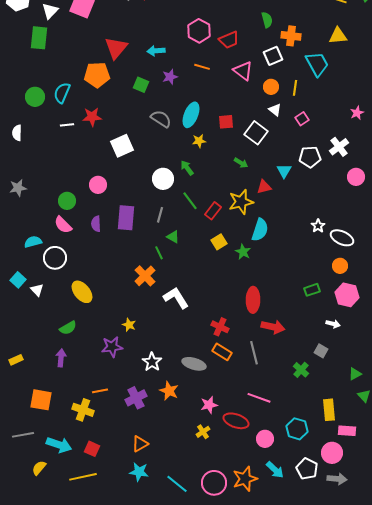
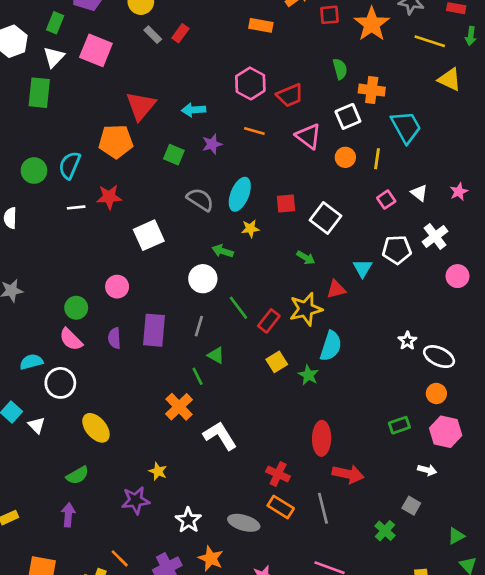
yellow triangle: (338, 36) -> (450, 79), moved, turned 30
white triangle: (275, 110) -> (419, 193), moved
green arrow: (187, 168) -> (223, 251), moved, turned -35
orange line: (100, 391) -> (120, 558), turned 56

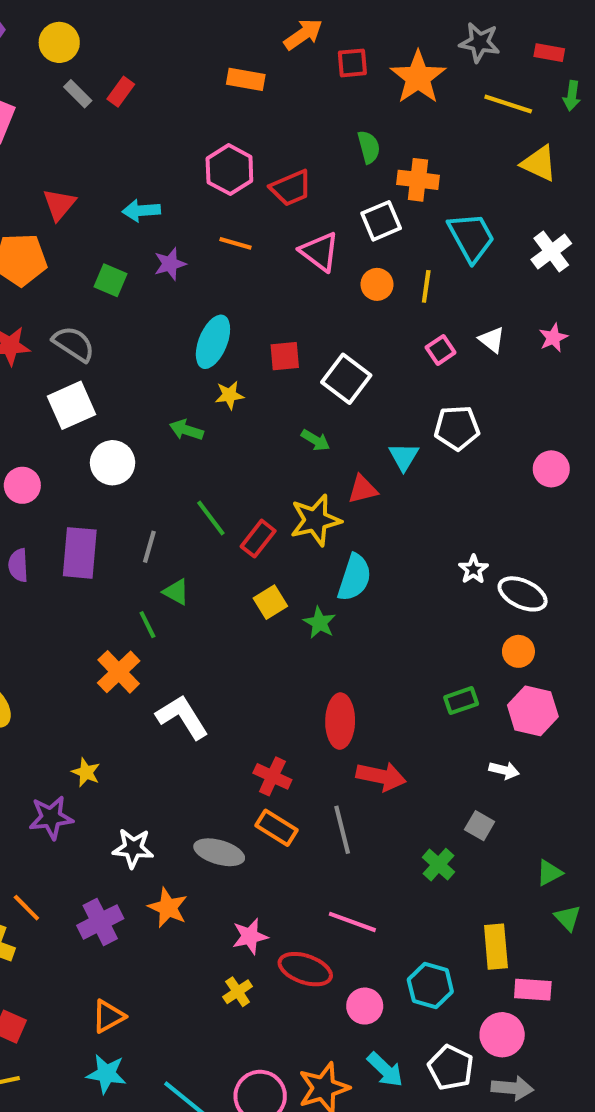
red triangle: (141, 106) -> (59, 204), size x0.7
gray semicircle: (200, 200) -> (74, 344), moved
white cross: (435, 236) -> (551, 252), moved
white circle: (203, 279) -> (113, 463), moved
white star: (188, 520) -> (133, 848), turned -30

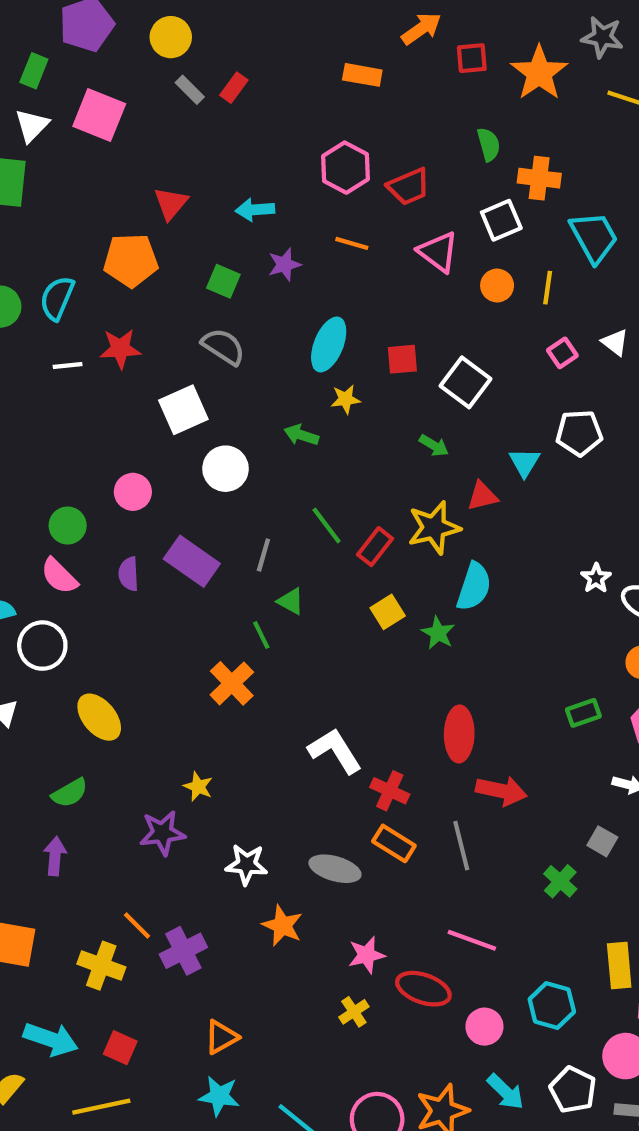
gray semicircle: (74, 344) -> (223, 347), moved
purple rectangle: (80, 553) -> (192, 561), turned -60
white L-shape: (182, 717) -> (335, 751), moved
purple cross: (100, 922) -> (183, 951), moved

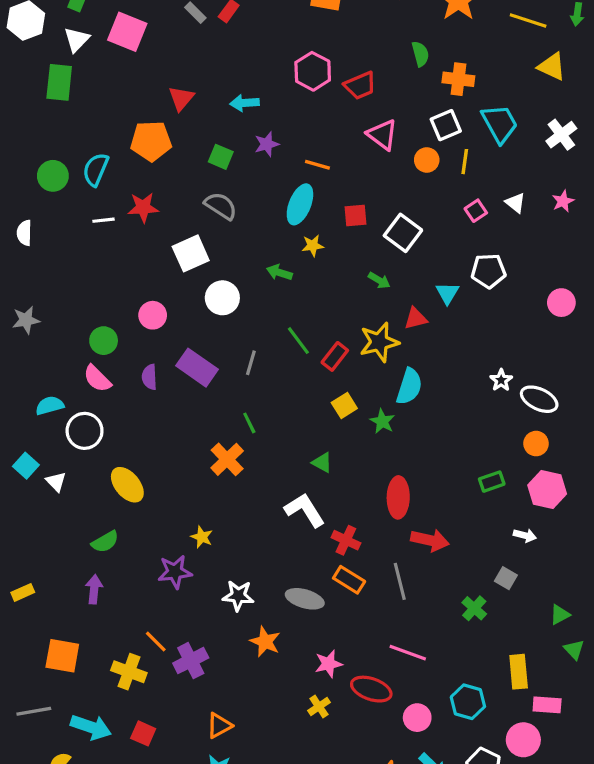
white square: (501, 220) -> (446, 125), moved
orange line: (352, 243) -> (317, 165), moved
green triangle: (291, 601) -> (322, 463), moved

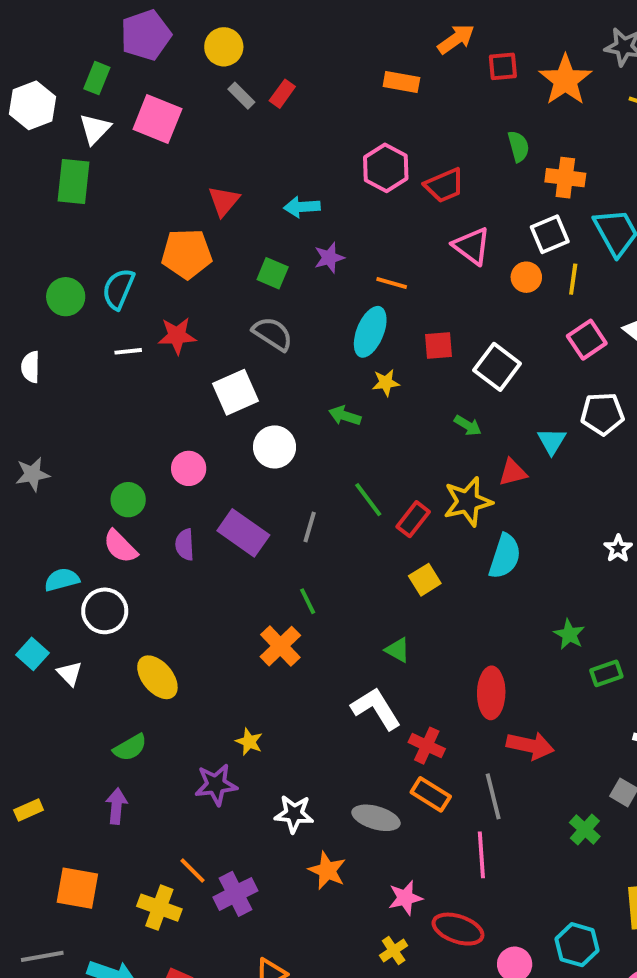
pink square: (476, 211) -> (587, 340), size x1.4
green star: (382, 421) -> (569, 634), moved
pink line: (408, 653) -> (481, 855), moved, turned 66

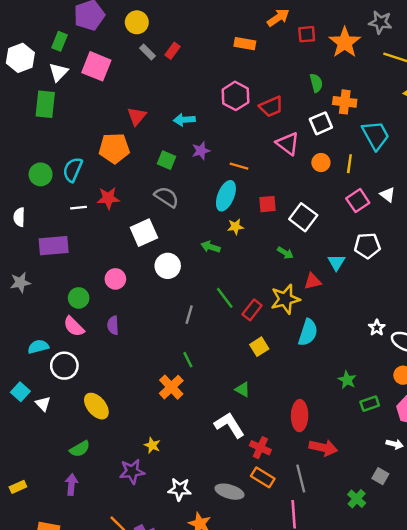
white square: (550, 234) -> (321, 123), moved
purple rectangle: (243, 533) -> (54, 246), moved, turned -40

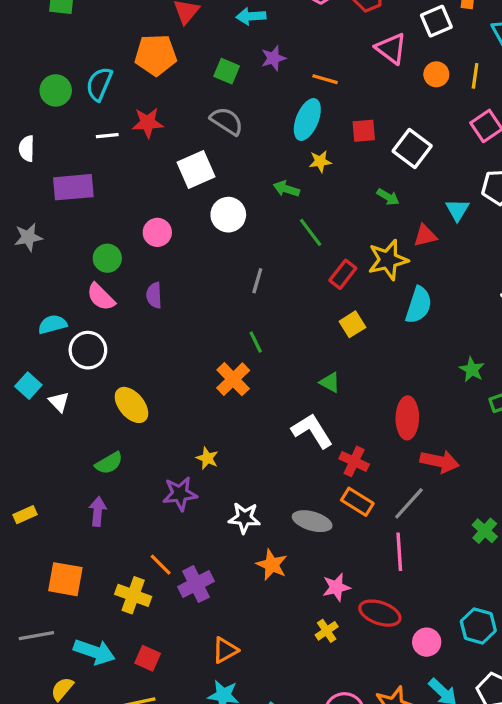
green line: (225, 298) -> (311, 232), moved
gray line: (301, 479) -> (409, 503), turned 56

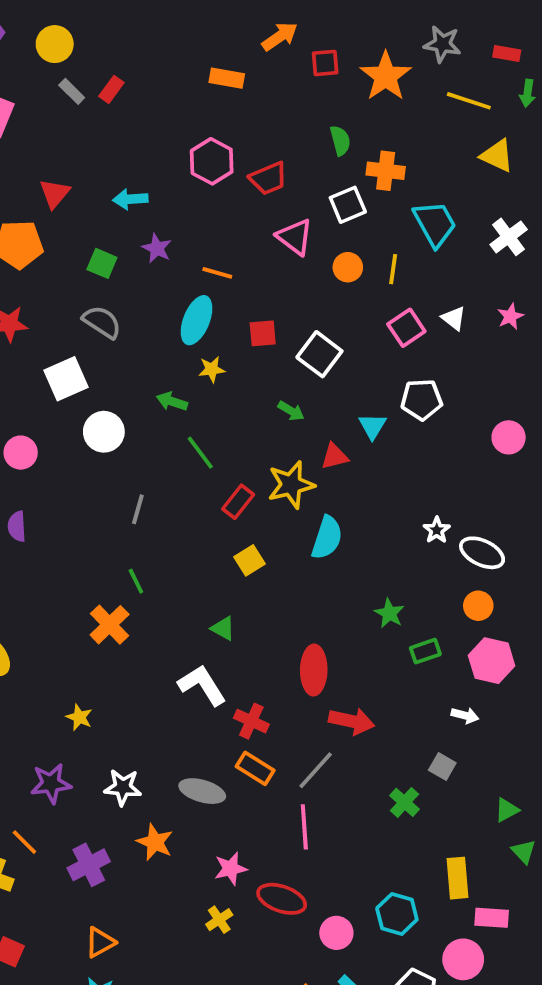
purple star: (273, 58) -> (157, 248), turned -30
purple star: (180, 494) -> (51, 783), moved
purple cross: (196, 584) -> (89, 865), moved

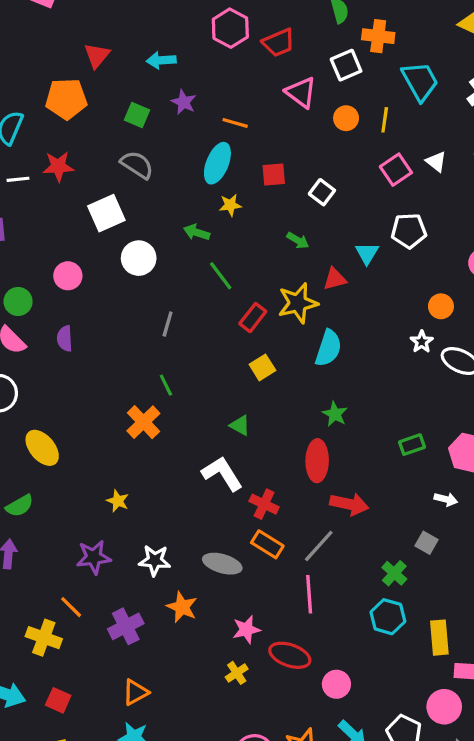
white square: (319, 354) -> (322, 192), size x0.7
orange circle: (478, 606) -> (441, 306), moved
green star: (389, 613) -> (335, 414), moved
cyan hexagon: (397, 914) -> (388, 617), moved

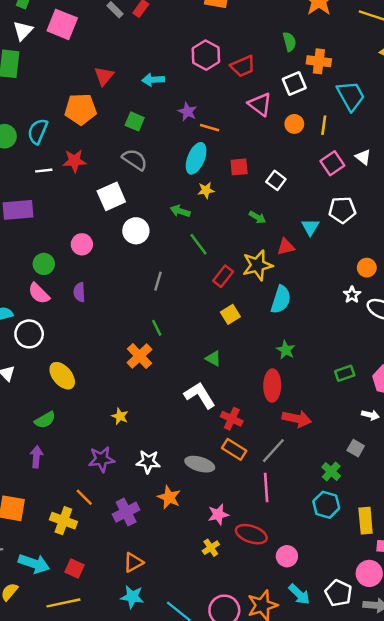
purple star: (184, 102) -> (187, 112), moved

